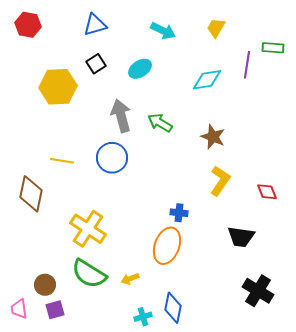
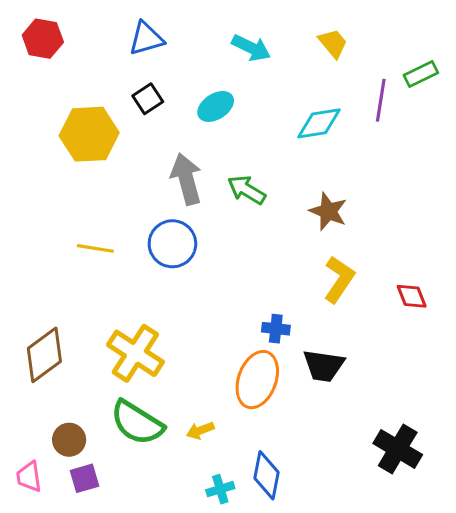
yellow trapezoid: (216, 28) -> (333, 43), turned 110
green rectangle: (273, 48) -> (421, 74), turned -30
brown diamond: (31, 194) -> (44, 355), moved, turned 42
black trapezoid: (241, 237) -> (324, 366), moved

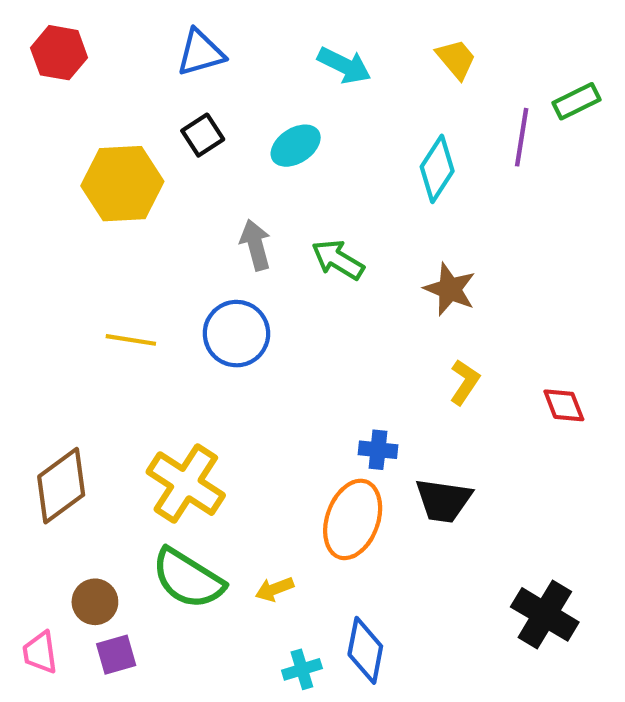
cyan diamond: (319, 123) -> (437, 169), turned -48
gray arrow: (186, 179) -> (255, 245), size x0.7
yellow L-shape: (339, 279) -> (465, 382), size x0.7

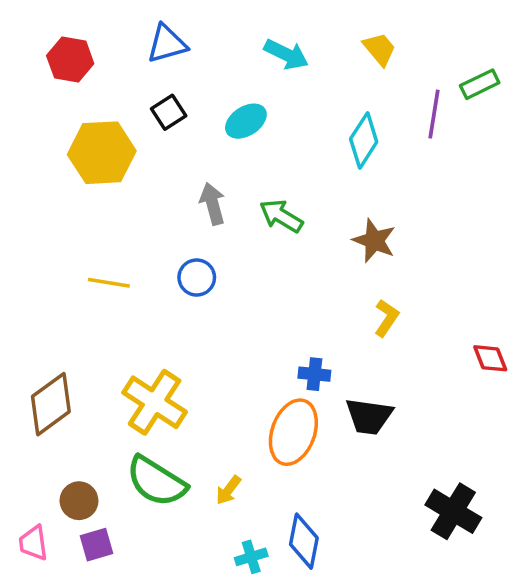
red hexagon: (59, 53) -> (70, 60), moved
blue circle: (236, 334) -> (197, 278), size x0.7
red diamond: (564, 405) -> (490, 358), moved
yellow arrow: (274, 589) -> (228, 490), turned -32

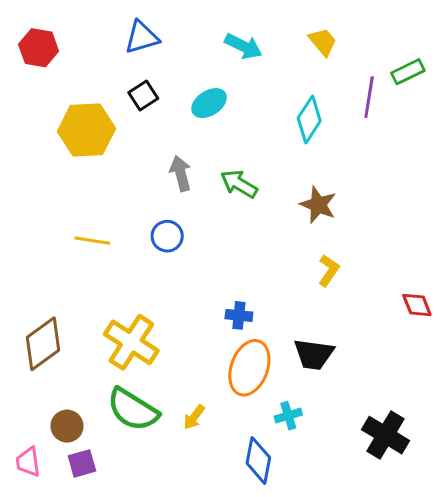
red hexagon: (70, 60) -> (39, 48), moved
blue cross: (314, 374) -> (239, 315), moved
cyan cross: (251, 557) -> (288, 416), moved

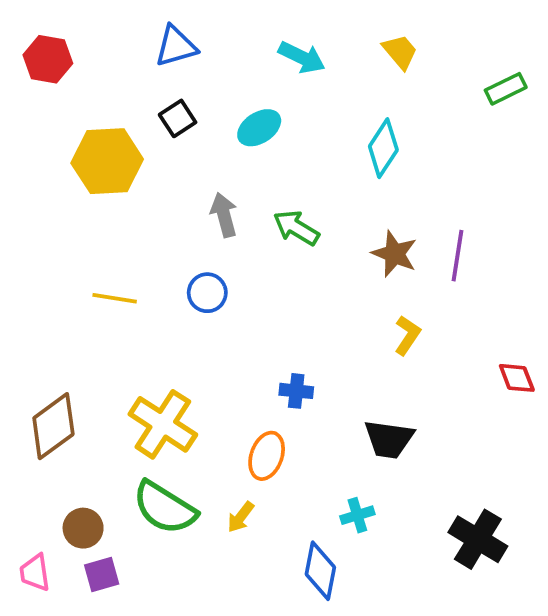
purple line: (369, 97) -> (458, 256), moved
orange ellipse: (249, 368) -> (267, 456), moved, size x0.7

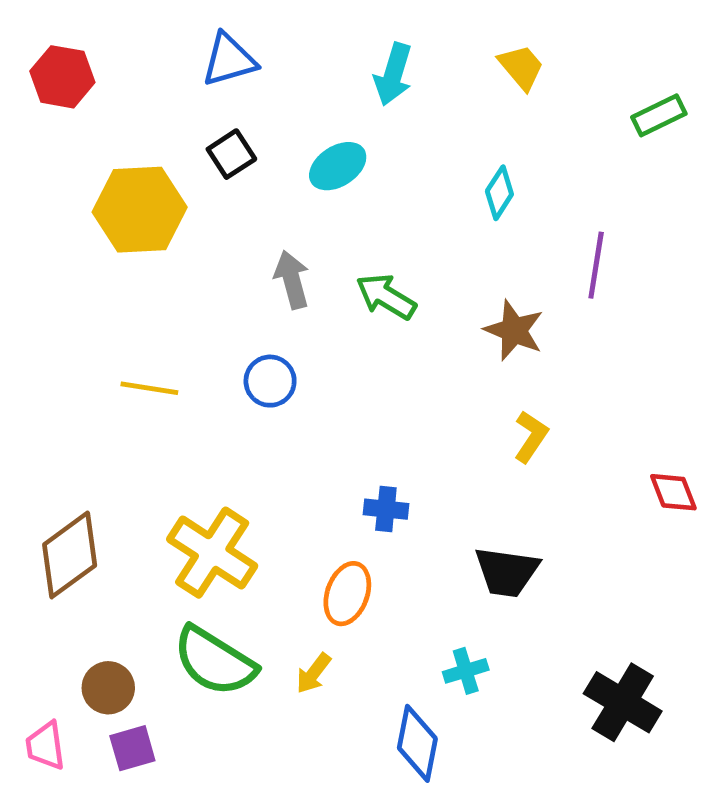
cyan arrow: (302, 57) -> (393, 74), turned 81
cyan diamond: (383, 148) -> (499, 193), size x0.7
purple line: (458, 256) -> (596, 265), moved

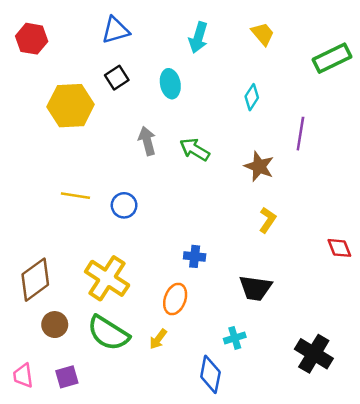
green rectangle: (659, 115) -> (332, 58), size x1.4
cyan ellipse: (338, 166) -> (170, 84), turned -68
blue circle: (270, 381) -> (124, 205), moved
brown circle: (108, 688) -> (55, 325), moved

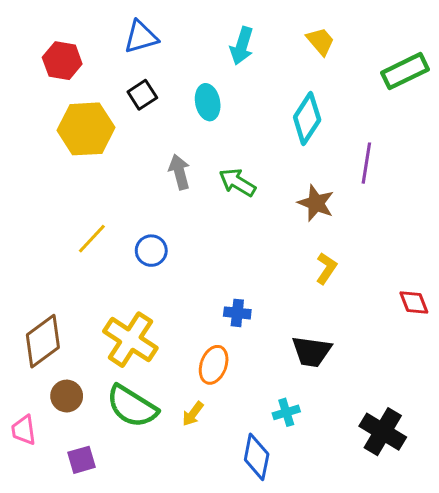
red hexagon: (32, 39) -> (62, 61), moved
cyan diamond: (252, 97) -> (307, 119), size x1.6
yellow line: (75, 196) -> (92, 239), turned -56
pink trapezoid: (23, 376) -> (24, 430), moved

